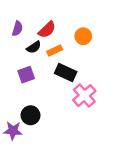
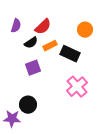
orange circle: (83, 36) -> (85, 30), moved
black rectangle: (66, 72) -> (70, 54), moved
purple square: (26, 75) -> (33, 68), moved

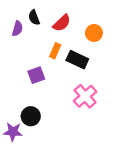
red semicircle: (43, 27) -> (62, 23), moved
black semicircle: (31, 43) -> (34, 17), moved, turned 104
orange rectangle: (50, 46) -> (55, 51), turned -40

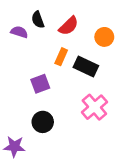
purple semicircle: (17, 29) -> (19, 32), turned -88
black circle: (31, 116) -> (43, 122), moved

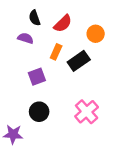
purple semicircle: (19, 32) -> (26, 38), moved
black rectangle: (86, 66) -> (79, 61), turned -60
pink cross: (94, 107) -> (87, 112), moved

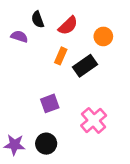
purple semicircle: (26, 38) -> (19, 36), moved
purple square: (37, 77) -> (50, 103), moved
black circle: (39, 112) -> (46, 144), moved

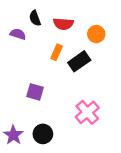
red semicircle: (68, 26) -> (63, 24), turned 48
purple square: (50, 103) -> (35, 92), moved, turned 36
purple star: (14, 145) -> (13, 135), turned 30

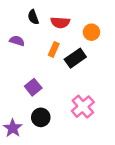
purple semicircle: (18, 34) -> (17, 41), moved
purple square: (35, 92) -> (33, 87), turned 35
black circle: (43, 134) -> (41, 117), moved

